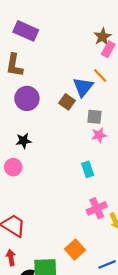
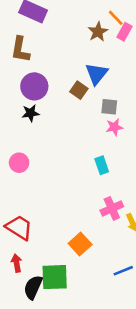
brown star: (102, 37) -> (98, 32), moved
orange line: (100, 76) -> (116, 18), moved
black star: (24, 141) -> (31, 113), moved
orange square: (75, 250) -> (80, 244), moved

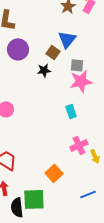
black star: (31, 113) -> (44, 70), moved
pink star: (114, 127) -> (81, 81), size x1.6
black semicircle: (33, 287) -> (17, 207), turned -30

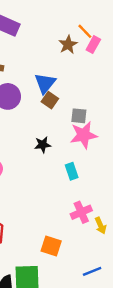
blue triangle: (67, 39) -> (45, 83), moved
black star: (44, 70) -> (43, 145), moved
orange square: (54, 173) -> (51, 246), turned -30

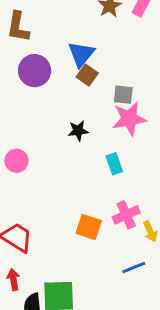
orange square: (51, 246) -> (89, 227), moved
blue line: (92, 271) -> (134, 268), moved

